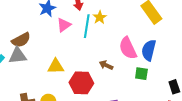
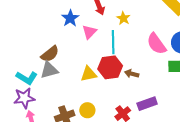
cyan line: (87, 26) -> (113, 42), moved
brown arrow: (106, 65) -> (132, 74), moved
red hexagon: (81, 83) -> (110, 67), moved

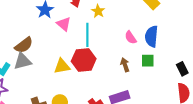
pink triangle: (89, 32) -> (64, 24), turned -35
pink semicircle: (156, 44) -> (131, 38), size x0.6
brown arrow: (132, 74) -> (125, 65), moved, turned 56

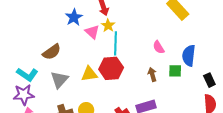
yellow star: (98, 11) -> (108, 26), moved
blue semicircle: (152, 36) -> (189, 56), moved
gray triangle: (23, 61) -> (59, 80), moved, turned -36

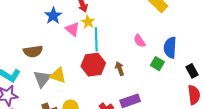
brown semicircle: (52, 52) -> (33, 51), turned 30
green square: (175, 71) -> (157, 64), turned 32
yellow triangle: (89, 74) -> (58, 75), moved, turned 30
brown arrow: (152, 74) -> (120, 69), moved

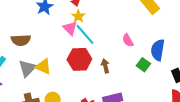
pink triangle: (72, 29) -> (70, 28), moved
cyan line: (96, 39) -> (85, 34), turned -45

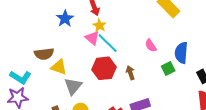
green square: (143, 65) -> (168, 68), turned 32
yellow triangle: (43, 67) -> (59, 67), moved
gray triangle: (27, 68) -> (73, 86), moved

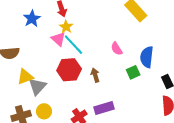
yellow triangle: (59, 67) -> (25, 77), moved, turned -42

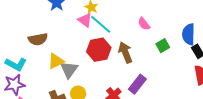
blue semicircle: (147, 57) -> (189, 34), moved
brown arrow: (95, 75) -> (125, 52), size x1.5
purple rectangle: (104, 108) -> (137, 84), turned -30

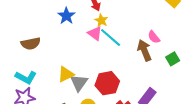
brown semicircle: (38, 39) -> (31, 43), moved
red hexagon: (99, 50) -> (107, 83), moved
brown arrow: (125, 52) -> (144, 50), moved

